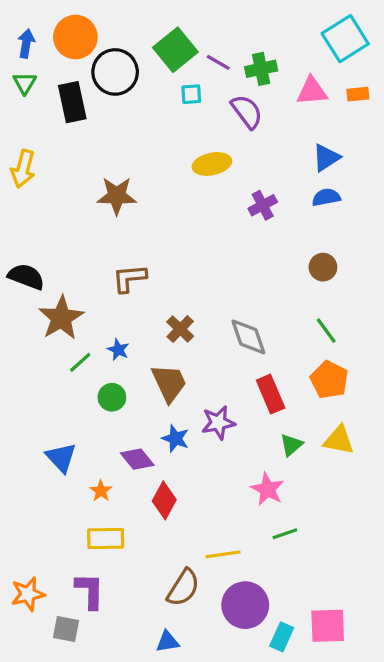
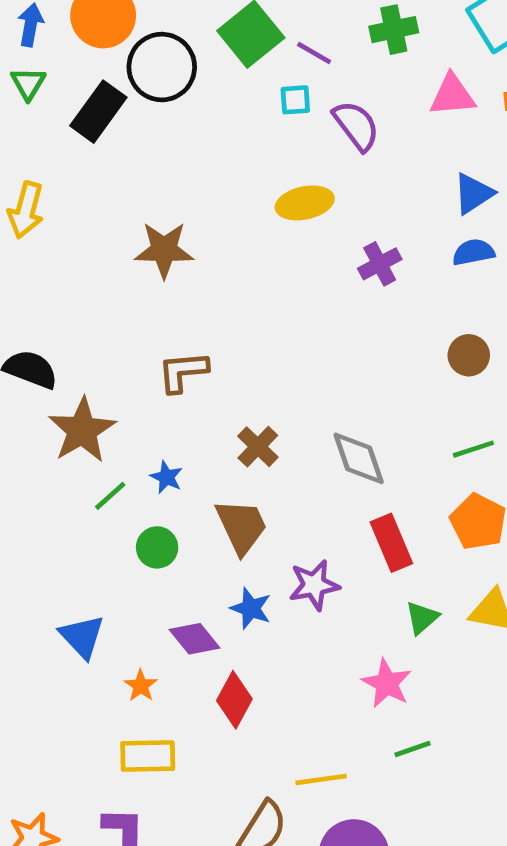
green cross: (261, 69) -> (394, 30), moved
cyan square: (191, 94) -> (295, 100), moved
black rectangle: (72, 102) -> (98, 112), turned 48
green line: (326, 331) -> (473, 449), turned -72

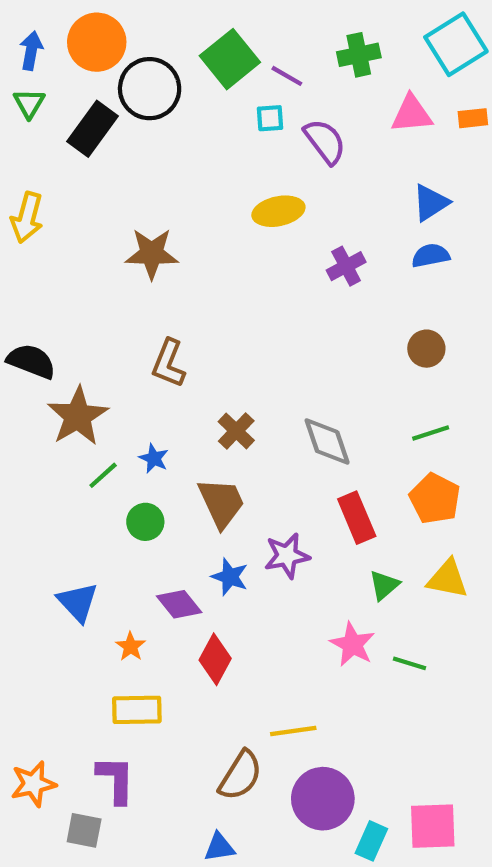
brown L-shape: (183, 372) -> (169, 363), turned -63
green line: (413, 749) -> (409, 663), moved, turned 36

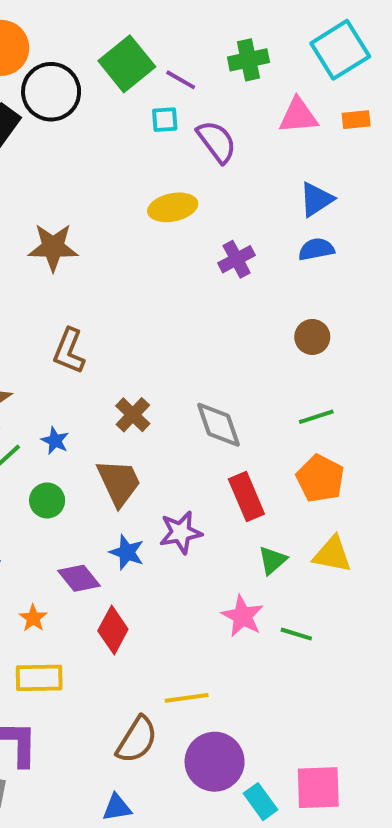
cyan rectangle: (371, 841) -> (260, 802), turned -60

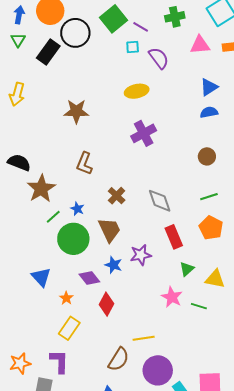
purple cross: (237, 259) -> (144, 133), moved, size x1.4
green circle: (47, 500) -> (73, 239), size x1.8
yellow triangle: (332, 554) -> (215, 279), moved
yellow rectangle: (39, 678) -> (69, 328), turned -55

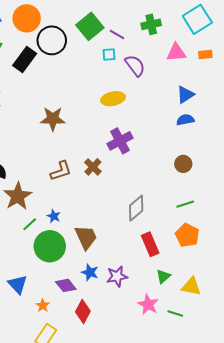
brown L-shape: (84, 163) -> (61, 171), turned -130
brown cross: (117, 196) -> (93, 167), moved
gray diamond: (160, 201) -> (136, 208), turned 68
purple star: (141, 255) -> (117, 276), moved

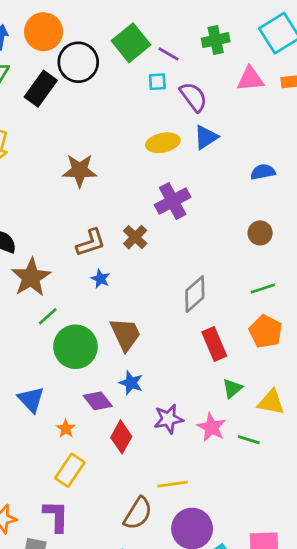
blue triangle: (185, 95) -> (206, 137), moved
blue star: (54, 216) -> (100, 279), moved
purple star: (117, 276) -> (168, 419), moved

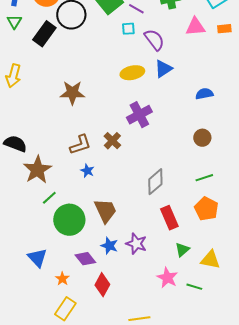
purple star: (168, 419) -> (136, 244), moved, turned 30

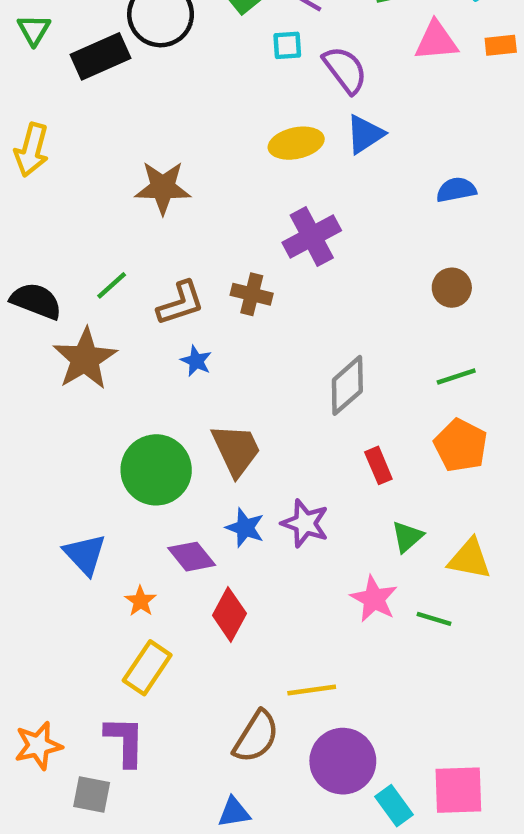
black rectangle: (44, 34) -> (101, 56), turned 30
brown cross: (112, 141) -> (252, 294), turned -30
green line: (49, 198) -> (112, 285), moved
red rectangle: (169, 218) -> (378, 465), size x0.7

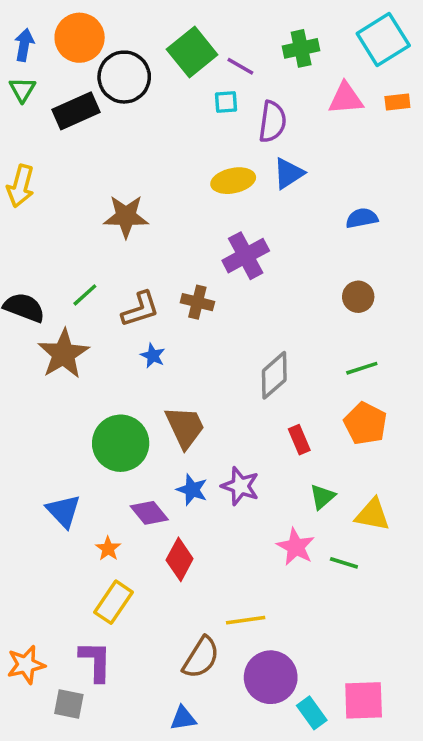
purple semicircle: (345, 70) -> (272, 122), turned 45

